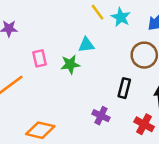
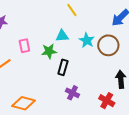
cyan star: (121, 17) -> (87, 40), moved
black rectangle: (124, 88) -> (63, 67), moved

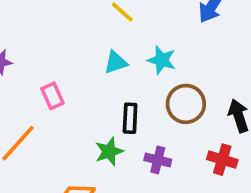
brown circle: (108, 45) -> (186, 104), moved
green star: (49, 51) -> (109, 151), moved

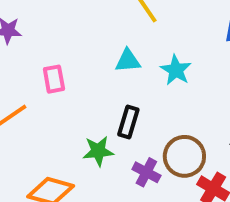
brown circle: (186, 104) -> (184, 156), moved

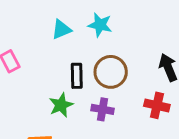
brown circle: (184, 156) -> (111, 72), moved

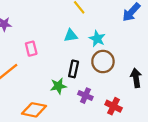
brown circle: (111, 72) -> (103, 62), moved
red cross: (157, 105) -> (114, 106), moved

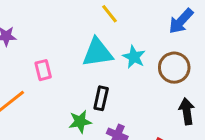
cyan triangle: (71, 36) -> (98, 52), size x1.6
brown circle: (103, 62) -> (174, 68), moved

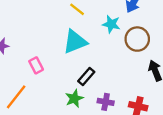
cyan star: (134, 57) -> (111, 24), moved
black rectangle: (101, 98) -> (86, 77), turned 42

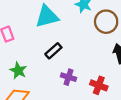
green star: (74, 98) -> (18, 71), moved, turned -30

